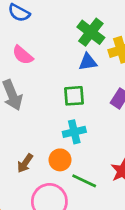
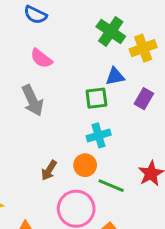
blue triangle: (88, 62) -> (115, 76), moved

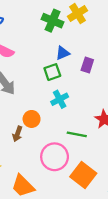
yellow cross: (143, 48) -> (77, 14), moved
orange circle: (85, 165) -> (32, 119), moved
brown arrow: (49, 170) -> (17, 134), moved

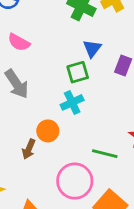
blue triangle: (63, 53) -> (92, 48), turned -32
cyan cross: (60, 99) -> (72, 102), moved

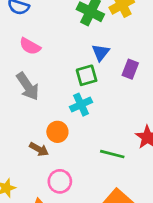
brown arrow: (29, 149) -> (39, 149), turned -84
pink circle: (75, 181) -> (60, 181), moved, size x0.7

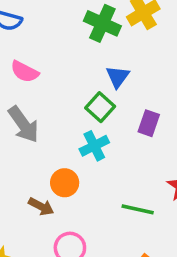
purple rectangle: (130, 69) -> (149, 123), moved
green square: (87, 75) -> (100, 107), turned -30

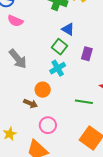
pink semicircle: (25, 72) -> (15, 21), moved
blue triangle: (118, 77) -> (68, 29), turned -32

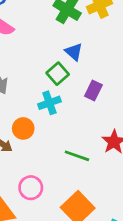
pink circle: (48, 125) -> (31, 188), moved

